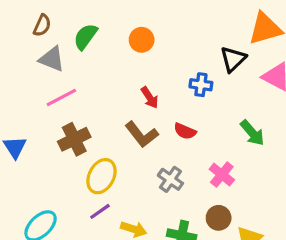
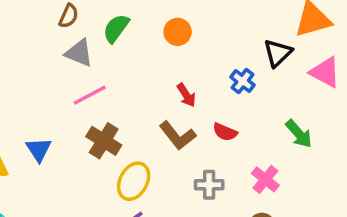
blue cross: (201, 85) -> (243, 81), turned 30
brown cross: (74, 139) -> (104, 141), turned -32
gray cross: (170, 179) -> (209, 185), turned -35

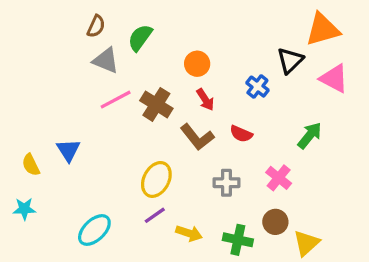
orange circle: (178, 32) -> (197, 64), moved
green arrow: (299, 134) -> (310, 135), turned -100
brown cross: (104, 141) -> (156, 104), moved

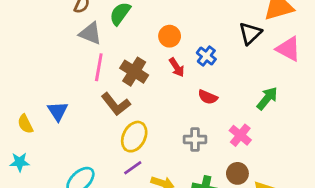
blue cross: (257, 87) -> (206, 56), moved
pink line: (116, 100) -> (99, 67), turned -52
brown L-shape: (197, 137) -> (116, 104), moved

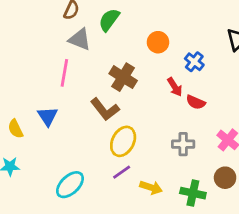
pink line: (99, 67) -> (64, 73), moved
red arrow: (177, 67) -> (175, 87), moved

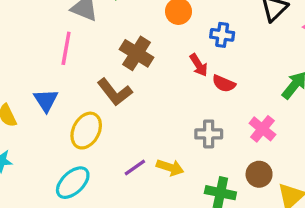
blue cross: (194, 62) -> (222, 35), turned -30
yellow ellipse: (123, 141) -> (86, 131), moved
yellow arrow: (151, 187) -> (170, 168), moved

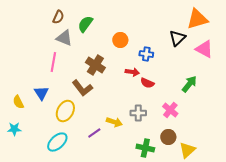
red arrow: (199, 65) -> (132, 72), turned -48
yellow arrow: (170, 168) -> (114, 122), moved

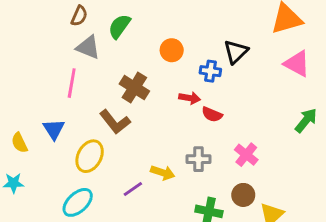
black triangle: (177, 38) -> (236, 52), moved
green arrow: (189, 84) -> (306, 120), moved

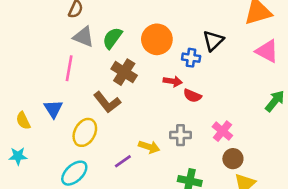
green semicircle: (119, 26) -> (112, 38), moved
orange circle: (172, 50) -> (157, 39), size x1.5
brown circle: (243, 195) -> (233, 159), moved

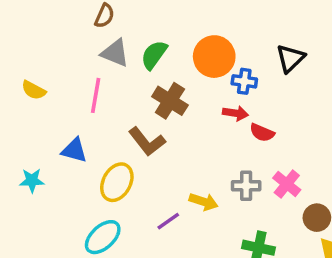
blue cross: (191, 58) -> (244, 81), moved
blue triangle: (53, 109) -> (74, 150), turned -42
yellow semicircle: (23, 121) -> (34, 90), moved, turned -36
pink cross: (222, 131) -> (287, 184), moved
cyan star: (18, 156) -> (32, 180), moved

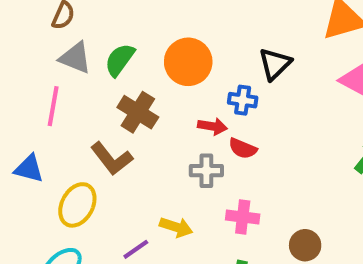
blue cross: (244, 81) -> (243, 100), moved
pink cross: (287, 184) -> (243, 217), moved, turned -32
gray cross: (246, 186) -> (206, 171), moved

